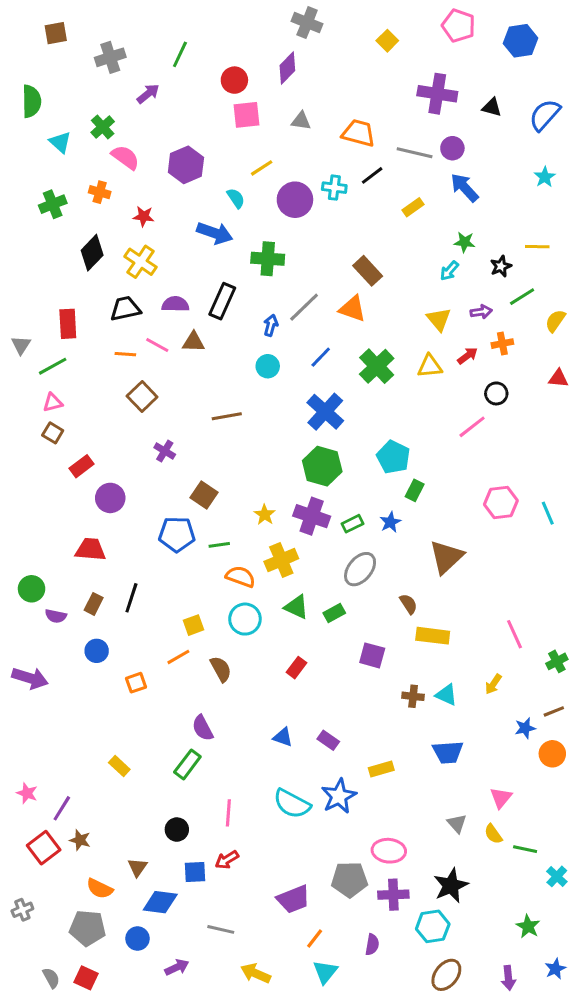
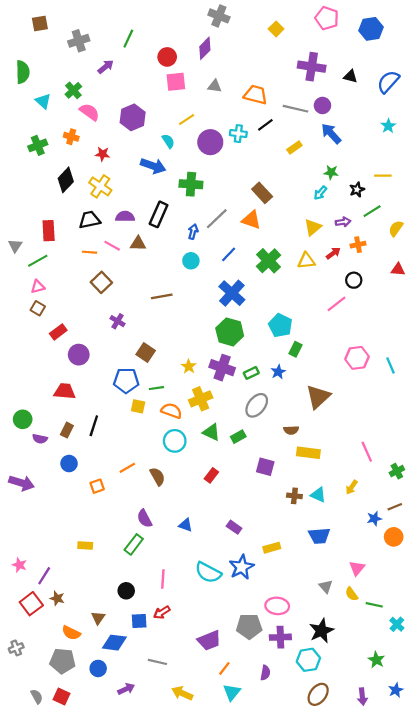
yellow triangle: (439, 319) -> (313, 227), turned 30
brown semicircle: (408, 604) -> (291, 430), turned 120
yellow square: (194, 625) -> (138, 406), moved, turned 32
blue triangle: (283, 737) -> (186, 525), moved
yellow rectangle: (119, 766) -> (85, 546), turned -40

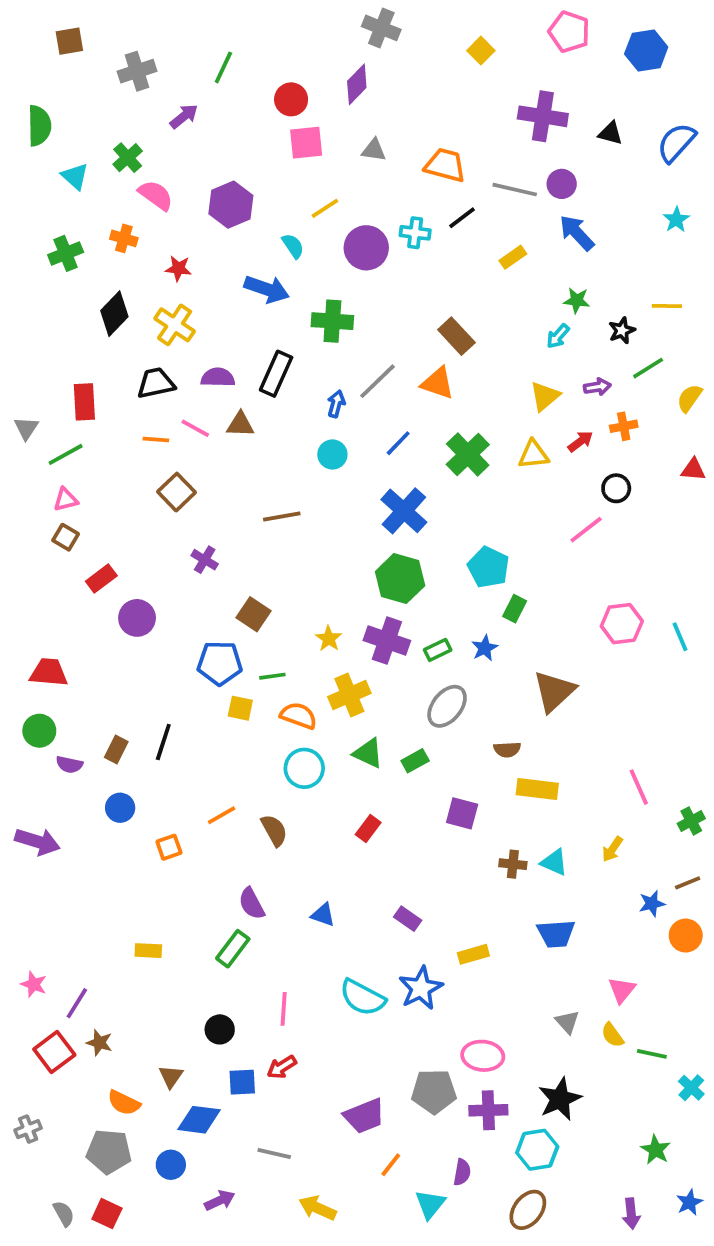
red trapezoid: (65, 391) -> (49, 672), moved
cyan triangle: (232, 692) -> (430, 1204), moved
brown ellipse: (318, 694) -> (528, 1210), moved

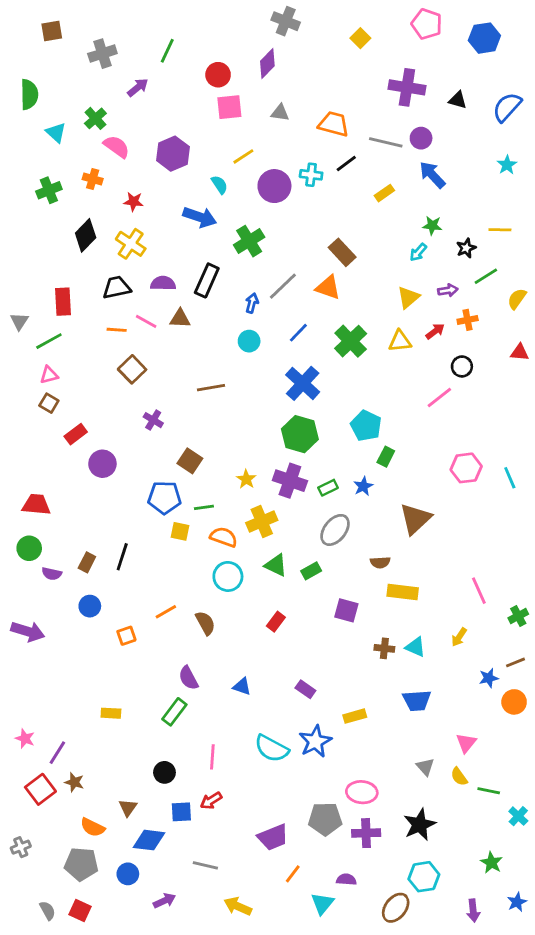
green cross: (332, 321) -> (249, 241), turned -36
cyan hexagon: (537, 1150) -> (424, 877), moved
purple semicircle: (462, 1172) -> (346, 880), turned -96

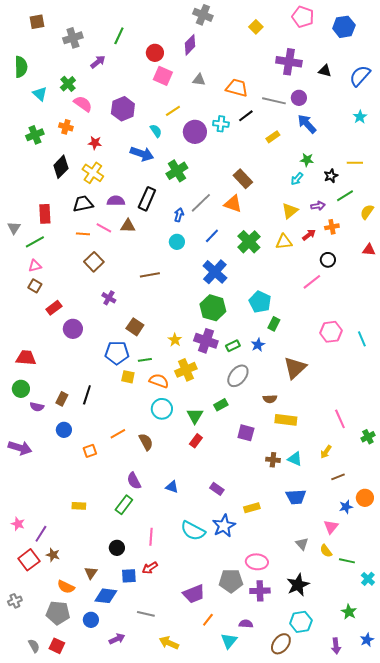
pink square: (229, 107) -> (163, 76), turned 30
green triangle: (276, 565) -> (195, 416), moved, turned 36
brown line: (515, 662) -> (338, 477), moved
blue star: (489, 678) -> (346, 507), moved

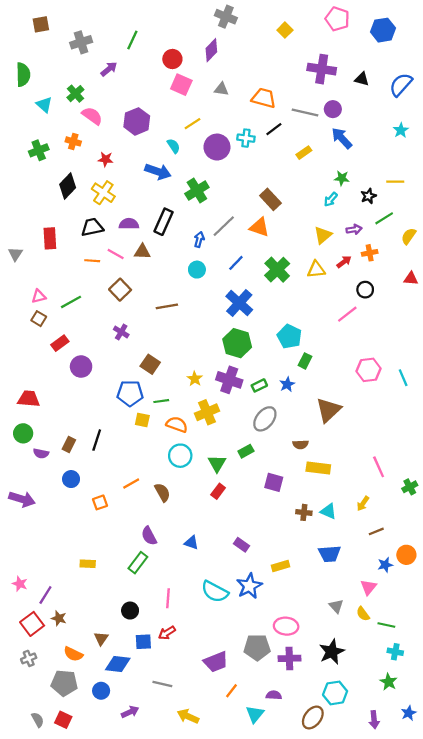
green line: (35, 242) -> (71, 302), moved
brown square: (94, 262) -> (120, 290), moved
cyan cross: (368, 579) -> (395, 652), moved, turned -32
gray cross: (15, 601) -> (29, 658), moved

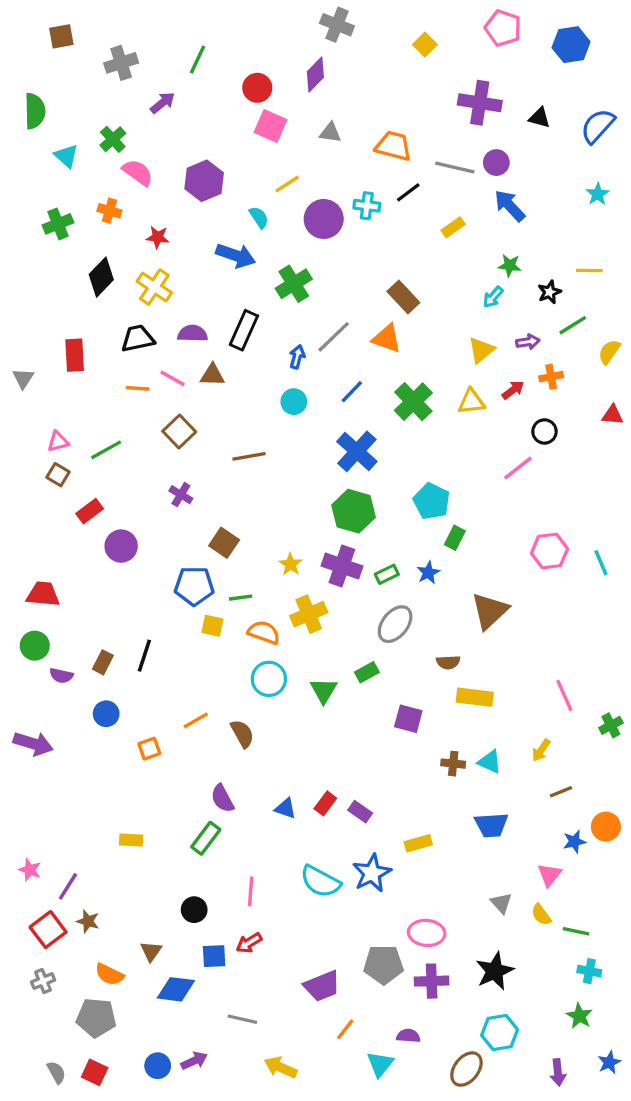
red rectangle: (218, 491) -> (325, 803), moved
blue circle: (101, 691) -> (158, 1066), moved

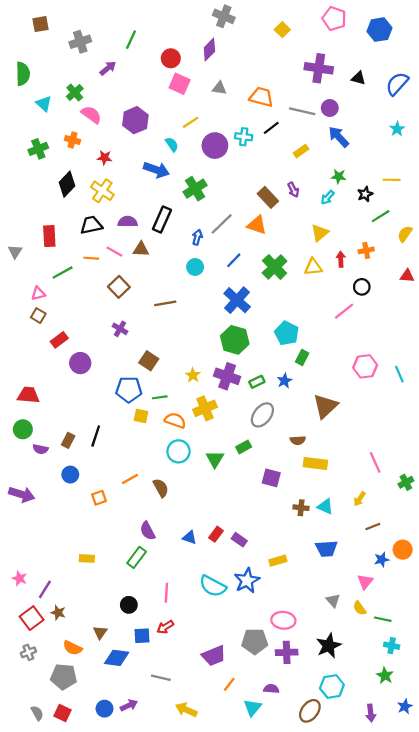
purple arrow: (528, 342) -> (293, 190), moved, turned 72
red arrow: (513, 390) -> (341, 259), turned -56
green line: (106, 450) -> (63, 273), moved

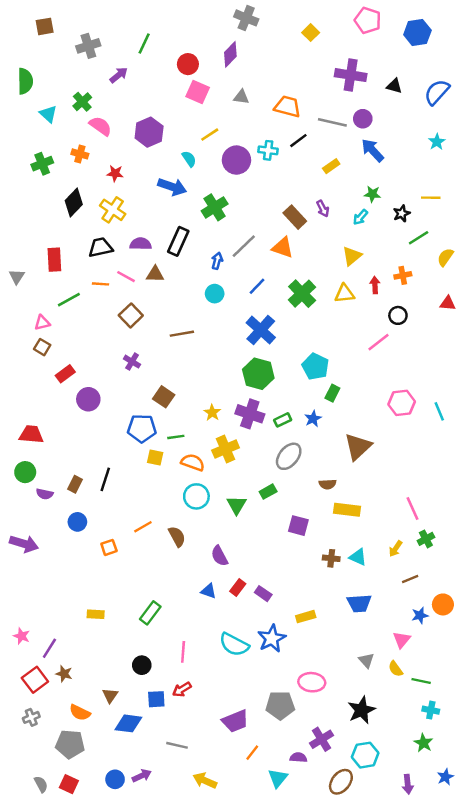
green cross: (406, 482) -> (426, 539), moved
purple semicircle: (148, 531) -> (219, 556), moved
purple cross: (287, 652) -> (321, 739), moved, turned -30

